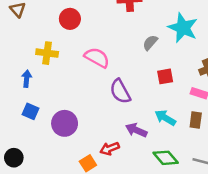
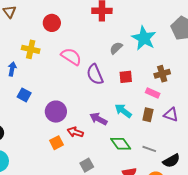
purple semicircle: (120, 91) -> (95, 74), moved
blue square: (30, 111) -> (24, 95), moved
purple circle: (65, 123) -> (56, 112), moved
red arrow: (110, 149) -> (75, 132), turned 35

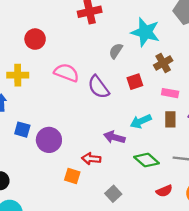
brown cross: (162, 74) -> (163, 63), moved
cyan arrow: (123, 111) -> (141, 121), turned -48
purple circle: (56, 112) -> (49, 140), moved
orange square: (56, 143) -> (72, 176), turned -32

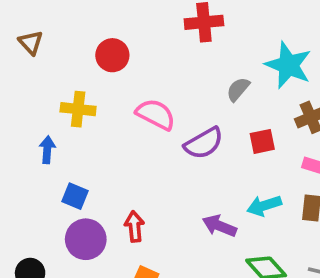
purple semicircle: (98, 87) -> (204, 143), turned -90
purple circle: (49, 140) -> (86, 239), moved
red arrow: (91, 159) -> (134, 226), moved, turned 72

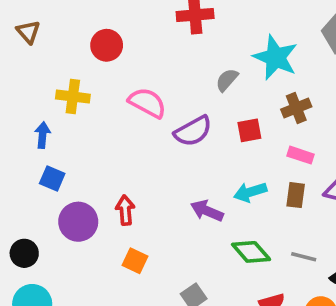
blue square: (75, 196) -> (52, 178), moved

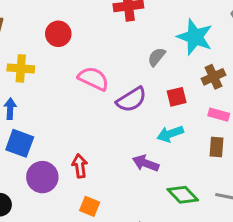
yellow cross: (73, 97) -> (21, 68), moved
blue square: (52, 178) -> (20, 143), size x1.4
cyan arrow: (250, 192) -> (170, 134), moved

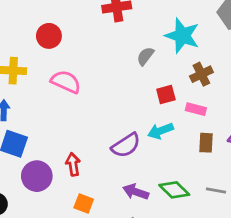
pink semicircle: (93, 79) -> (66, 82), moved
purple semicircle: (131, 100) -> (126, 145), moved
pink rectangle: (219, 115) -> (196, 109), moved
purple arrow: (146, 163) -> (136, 192), moved

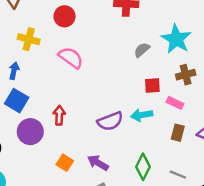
red arrow: (73, 164) -> (59, 115), moved
green diamond: (174, 190) -> (143, 167), turned 60
purple arrow: (136, 192) -> (98, 163), moved

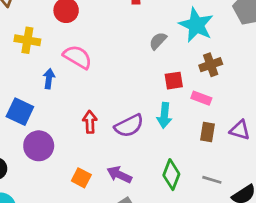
blue arrow: (14, 71) -> (49, 79), moved
red arrow: (59, 115) -> (90, 122), moved
cyan arrow: (142, 115) -> (164, 115), turned -70

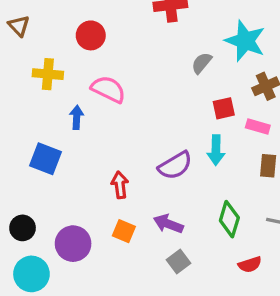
red arrow: (90, 122) -> (120, 185), moved
purple circle: (39, 146) -> (73, 244), moved

